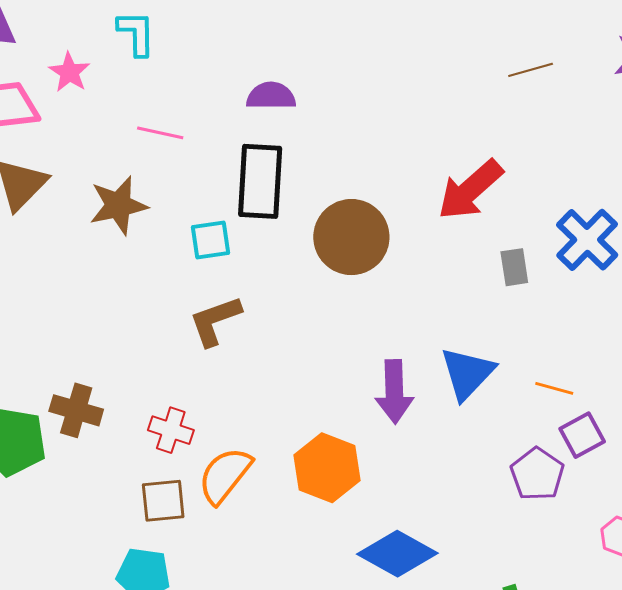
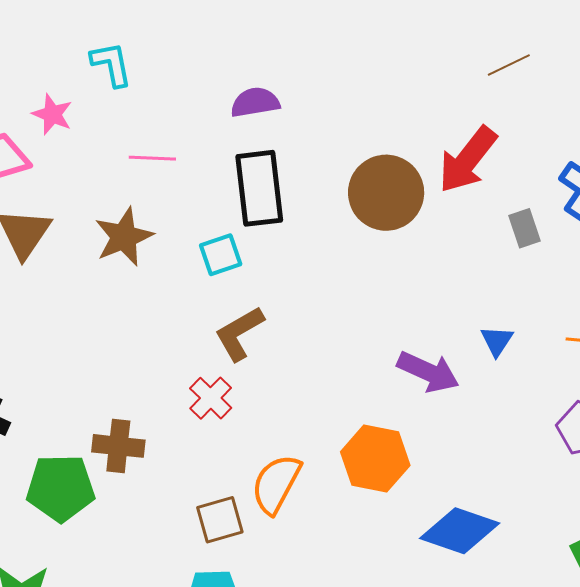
brown line: (531, 70) -> (509, 65), moved
brown circle: (351, 237) -> (386, 193), moved
blue triangle: (467, 373) -> (497, 341), size x0.6
purple arrow: (394, 392) -> (428, 372), turned -54
red cross: (171, 430) -> (211, 398), moved, turned 36

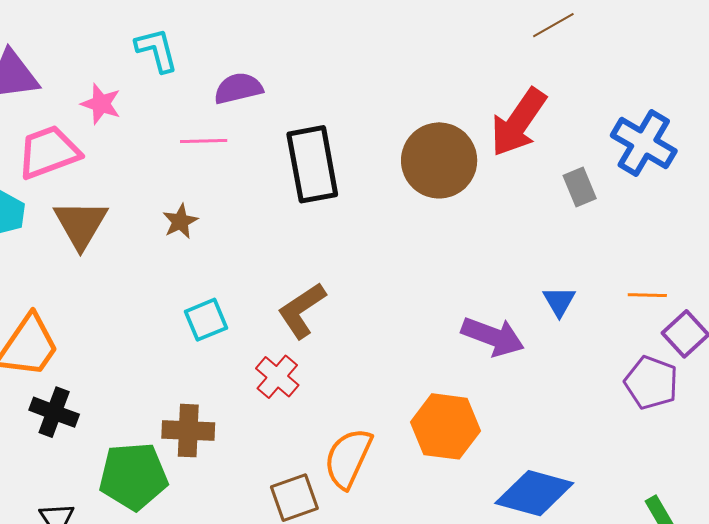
purple semicircle: (255, 102) -> (238, 88), moved
brown star: (124, 237) -> (180, 221), size x0.6
cyan square: (221, 255) -> (206, 320), moved

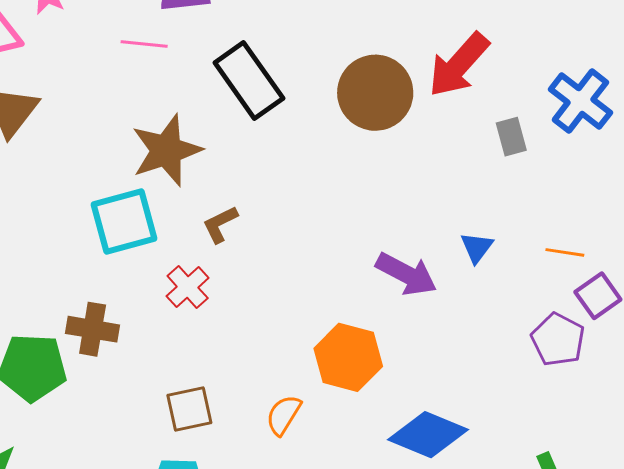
black rectangle: (312, 164) -> (249, 81), turned -32
brown star: (180, 221) -> (166, 150), moved, size x2.0
brown L-shape: (302, 310) -> (220, 224), size x0.7
cyan square: (206, 320) -> (124, 221), size x1.6
orange semicircle: (348, 458) -> (284, 415), moved, size x0.7

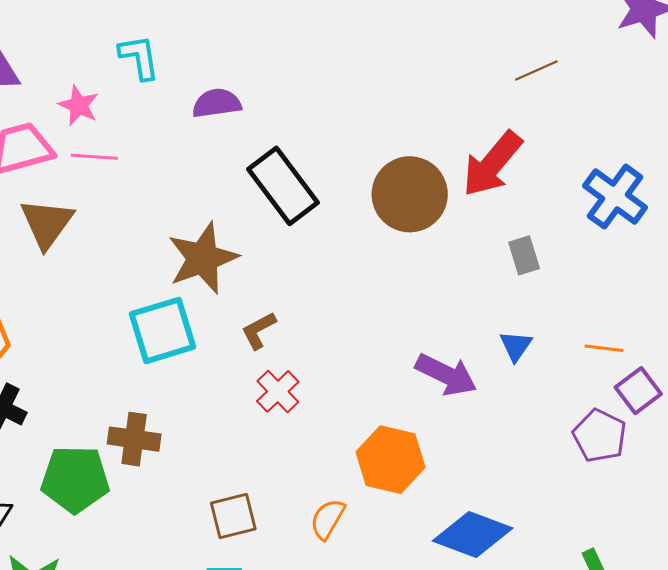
pink line: (144, 44) -> (94, 157), moved
gray rectangle: (511, 137) -> (524, 255), moved
red cross: (188, 287) -> (278, 391), moved

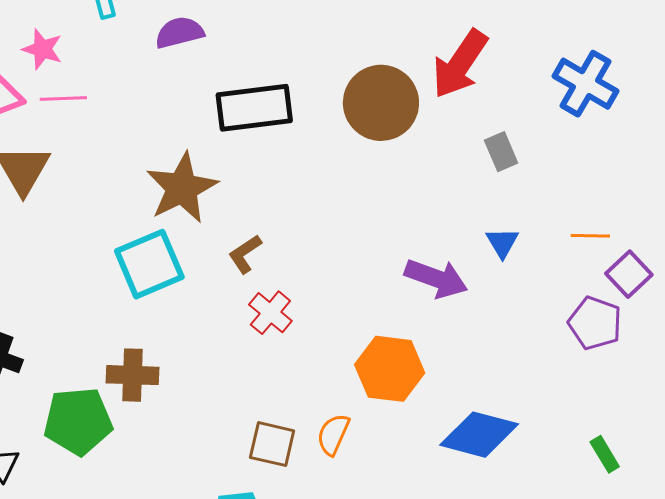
black rectangle: (283, 186) -> (254, 108), turned -54
brown square: (233, 516) -> (272, 444), moved, turned 33

